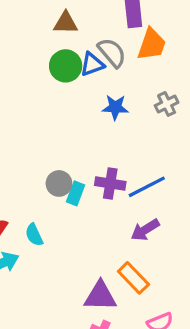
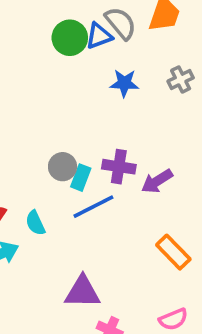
blue line: (147, 187) -> (93, 207), moved
purple arrow: (145, 230) -> (157, 181), moved
orange rectangle: (133, 278) -> (173, 252), moved
purple triangle: (100, 296) -> (83, 292), moved

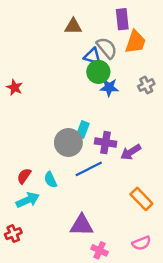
blue triangle: (99, 36) -> (92, 56), turned 36
green circle: (70, 38) -> (98, 72), moved
gray circle: (63, 167) -> (68, 143), size x1.5
cyan rectangle: (81, 178) -> (83, 129), moved

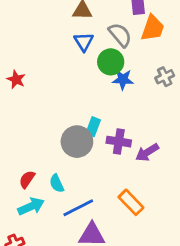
blue triangle: (92, 56) -> (84, 42), moved, turned 42
blue line: (89, 169) -> (78, 208), moved
orange rectangle: (141, 199) -> (131, 202), moved

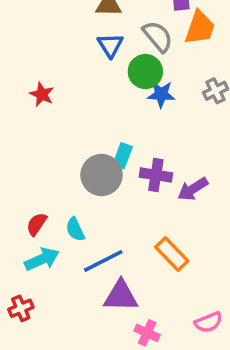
red star: (16, 79) -> (42, 94), moved

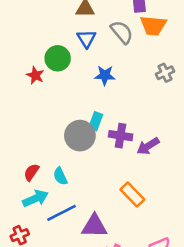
orange trapezoid: (200, 28) -> (153, 26), turned 76
green circle: (145, 72) -> (58, 58), moved
blue star: (161, 94) -> (105, 75), moved
blue line: (103, 261) -> (62, 213), moved

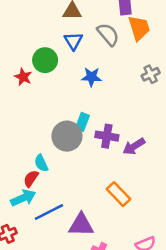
orange trapezoid: (153, 26) -> (139, 28), turned -112
red semicircle: (31, 172) -> (31, 179), moved
cyan semicircle: (60, 176) -> (41, 163), moved

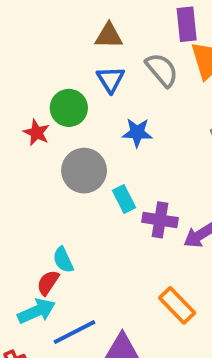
cyan rectangle: (82, 122) -> (124, 199), turned -48
gray circle: (67, 136) -> (84, 171), moved

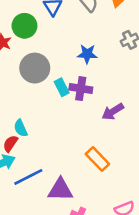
blue star: (137, 133) -> (87, 54), moved
purple cross: (160, 220) -> (81, 89), moved

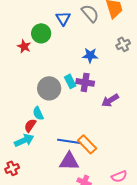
gray circle: (35, 68) -> (49, 88), moved
orange rectangle: (97, 159) -> (87, 144), moved
blue line: (28, 177) -> (69, 141), moved, turned 35

